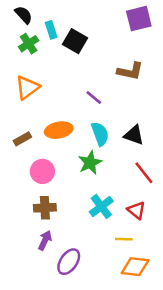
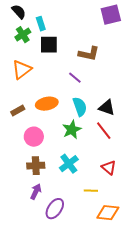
black square: (75, 41) -> (49, 45), moved, turned -30
brown L-shape: (130, 71) -> (89, 54), moved
red line: (144, 173) -> (104, 131), moved
cyan cross: (101, 206) -> (69, 164), moved
yellow line: (124, 239) -> (91, 191), moved

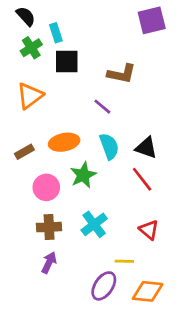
green star: (72, 130) -> (83, 175), moved
purple ellipse: (55, 209) -> (104, 286), moved

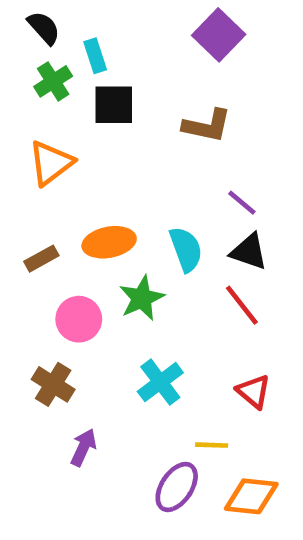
purple square: (152, 20) -> (219, 35), moved, turned -32
purple line: (102, 107) -> (242, 203), moved
brown cross: (49, 227) -> (53, 384), moved, turned 35

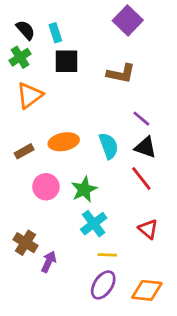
black semicircle: (44, 28) -> (25, 30), moved
green cross: (53, 81) -> (20, 57), moved
green star: (142, 298) -> (84, 189), moved
brown cross: (53, 384) -> (25, 243), moved
yellow line: (212, 445) -> (107, 255), moved

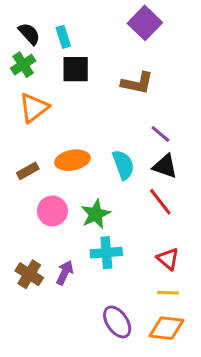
cyan cross: (94, 224) -> (106, 253), turned 32
yellow line: (107, 255) -> (168, 293), moved
purple arrow: (49, 262) -> (65, 273), moved
purple ellipse: (103, 285) -> (117, 322), turned -68

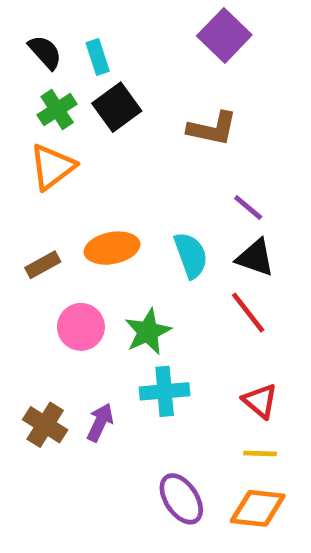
green cross: (23, 65) -> (57, 110), moved
black square: (76, 69) -> (117, 107), turned -36

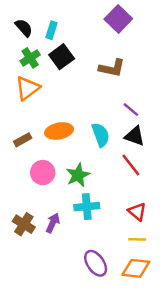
cyan rectangle: (98, 57) -> (52, 30), turned 36

